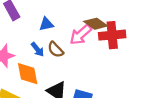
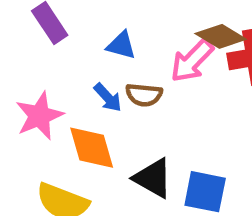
blue triangle: (46, 24) -> (121, 45), turned 32
brown semicircle: (56, 50) -> (144, 95), turned -36

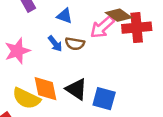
orange diamond: (92, 148) -> (46, 89), moved

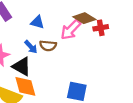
red cross: (137, 28) -> (101, 28), size x0.6
black triangle: (76, 89) -> (22, 66), moved

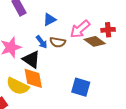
brown diamond: (84, 18) -> (95, 41), moved
blue triangle: (37, 22) -> (50, 20), turned -48

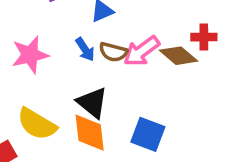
pink arrow: (80, 29) -> (142, 51), moved
black triangle: (31, 59) -> (92, 103), moved
orange diamond: (33, 78) -> (90, 133), moved

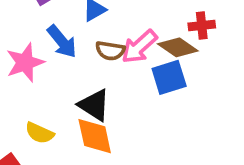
blue arrow: (85, 49) -> (62, 41), moved, size x1.4
yellow semicircle: (37, 124) -> (39, 133), size x0.7
blue square: (148, 134) -> (169, 77), moved, turned -32

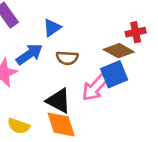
blue arrow: (62, 41) -> (29, 54), turned -80
pink arrow: (139, 47) -> (95, 88), moved

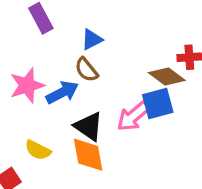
blue arrow: (29, 54) -> (62, 92), moved
brown semicircle: (67, 58) -> (86, 70), moved, turned 40

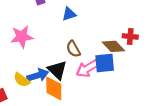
brown semicircle: (86, 70) -> (73, 49), moved
blue arrow: (62, 92) -> (38, 75), moved

